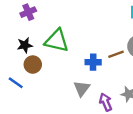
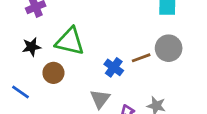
blue cross: (93, 62) -> (114, 67), turned 35
brown circle: (33, 65) -> (53, 73), moved

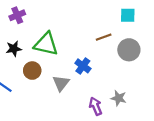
brown line: (141, 58) -> (104, 37), moved
gray triangle: (100, 99) -> (61, 83), moved

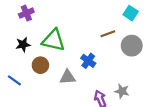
cyan square: (128, 15) -> (131, 13), turned 32
gray triangle: (61, 83) -> (68, 77), turned 49

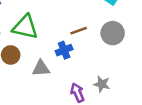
brown line: (108, 34) -> (79, 31), moved
blue cross: (88, 61) -> (64, 50), turned 32

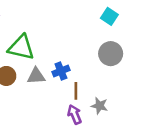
brown line: (79, 31) -> (76, 91), moved, turned -70
gray triangle: (41, 68) -> (36, 76), moved

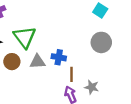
green triangle: (21, 47) -> (25, 37), turned 40
blue cross: (61, 71) -> (59, 57), turned 32

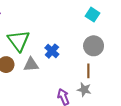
blue cross: (59, 57) -> (52, 51), moved, turned 32
brown line: (71, 74) -> (88, 71), moved

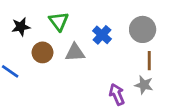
green triangle: (19, 41) -> (59, 21), size x0.7
gray circle: (94, 46) -> (143, 29), moved

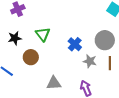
gray triangle: (75, 52) -> (54, 83), moved
gray star: (144, 85) -> (90, 61), moved

